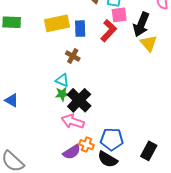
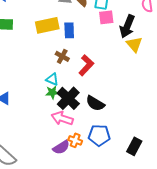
red L-shape: (109, 31) -> (86, 65), moved
black semicircle: (108, 159) -> (95, 103), moved

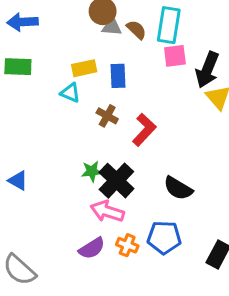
yellow rectangle: (47, 25) -> (84, 68), size x0.7
cyan triangle: (52, 79) -> (70, 93), moved
black semicircle: (95, 103) -> (178, 188), moved
purple semicircle: (61, 147) -> (92, 248), moved

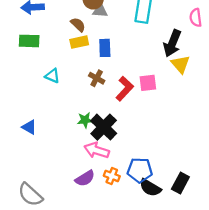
brown semicircle: (136, 30) -> (78, 25), moved
pink square: (175, 56) -> (148, 83), moved
cyan triangle: (70, 93) -> (52, 76), moved
black semicircle: (178, 188) -> (150, 188), moved

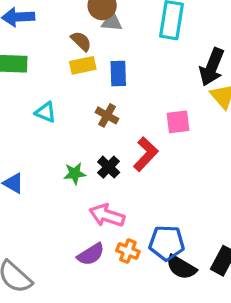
red L-shape: (125, 89) -> (146, 154), moved
green star: (85, 120) -> (75, 174), moved
black cross: (104, 127) -> (109, 167), moved, size x0.6

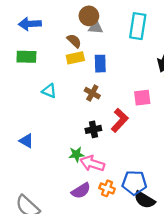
black cross: (109, 167) -> (93, 129), turned 35
green star: (75, 174) -> (76, 154), moved

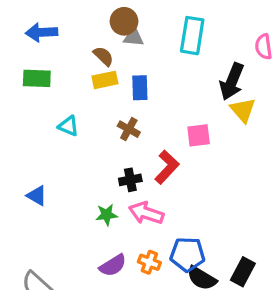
pink arrow: (92, 163) -> (146, 213), moved

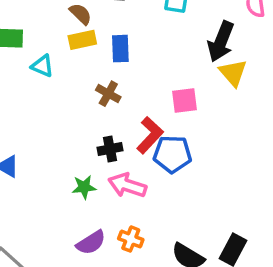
cyan triangle: (69, 126) -> (42, 66), moved
blue pentagon: (187, 254) -> (172, 154), moved

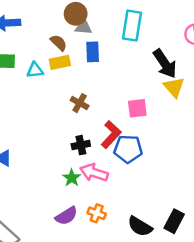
black arrow: (221, 42) -> (165, 64), turned -56
blue rectangle: (120, 49) -> (93, 52), moved
cyan triangle: (42, 66) -> (35, 70), moved, turned -30
green star: (84, 187) -> (72, 178), moved, turned -30

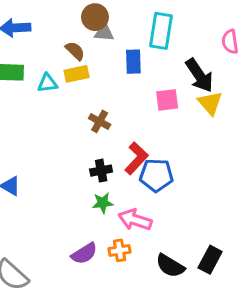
blue rectangle: (93, 52) -> (133, 62), moved
pink square: (137, 108) -> (167, 100), moved
pink arrow: (94, 173) -> (135, 220), moved
green star: (72, 178) -> (103, 203), moved, turned 30
orange cross: (97, 213) -> (120, 250), turned -30

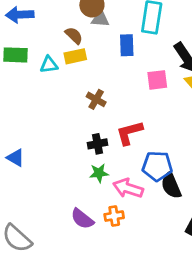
red L-shape: (136, 158) -> (129, 133), turned -148
blue pentagon: (156, 175) -> (157, 166), moved
purple semicircle: (84, 253) -> (82, 219), turned 70
black semicircle: (170, 266) -> (171, 185), moved, turned 36

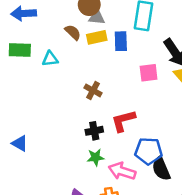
yellow rectangle: (75, 56) -> (97, 37), moved

